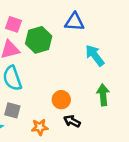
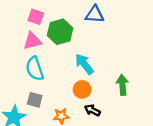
cyan arrow: (95, 55) -> (84, 64), moved

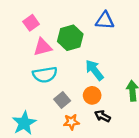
pink square: (36, 17) -> (31, 23), moved, turned 35
cyan semicircle: (35, 69) -> (45, 75), turned -80
gray square: (35, 100) -> (62, 100), moved, turned 35

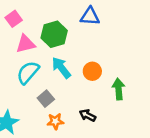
cyan arrow: (94, 70) -> (61, 68), moved
cyan semicircle: (45, 75) -> (28, 72), turned 140
orange circle: (92, 95) -> (92, 71), moved

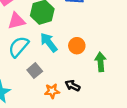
orange star: (55, 121) -> (52, 91), moved

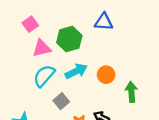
cyan arrow: (49, 42) -> (76, 71), turned 102

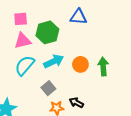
pink square: (30, 24) -> (21, 19), moved, turned 32
green arrow: (131, 92) -> (103, 66), moved
gray square: (61, 101) -> (48, 88), moved

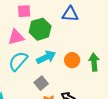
pink square: (21, 19) -> (24, 11), moved

